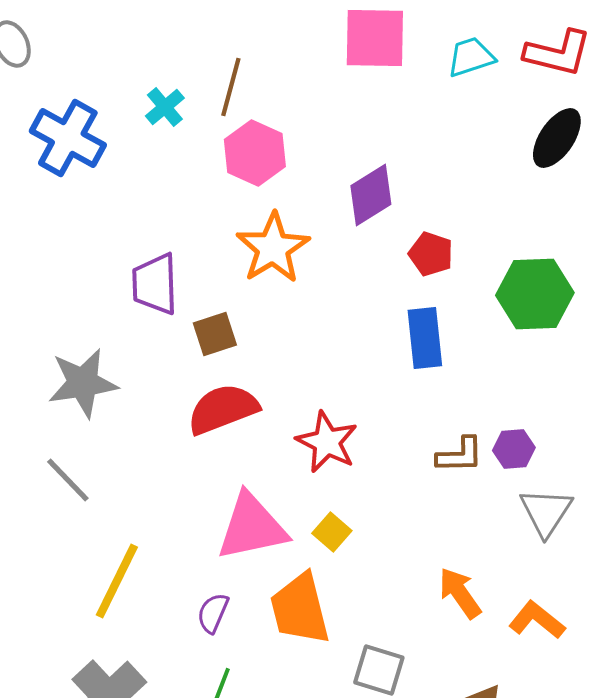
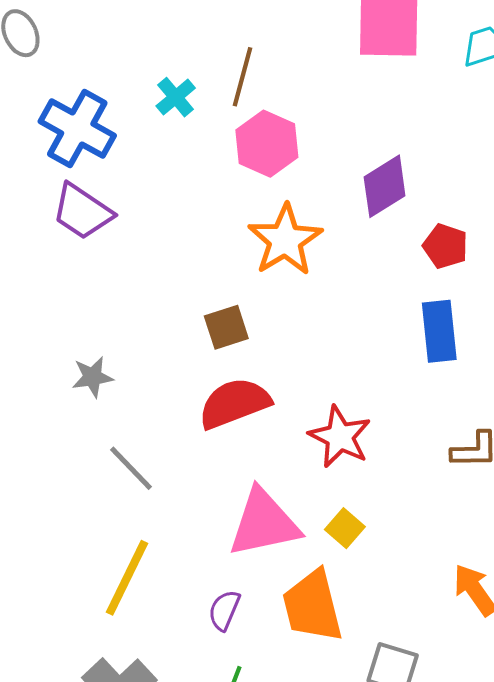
purple trapezoid: (155, 284) -> (82, 212), moved, turned -54
gray star: (83, 383) -> (92, 377), size x0.6
gray line: (68, 480) -> (131, 468), moved

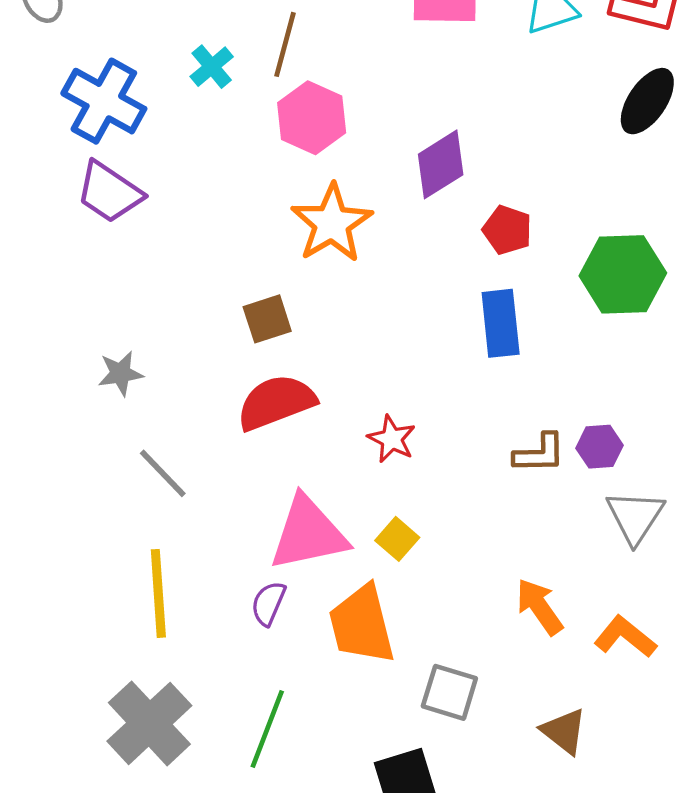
red star: (340, 437) -> (392, 439), size x0.7
yellow line: (127, 578) -> (158, 593), turned -30
purple semicircle: (224, 610) -> (268, 603), moved

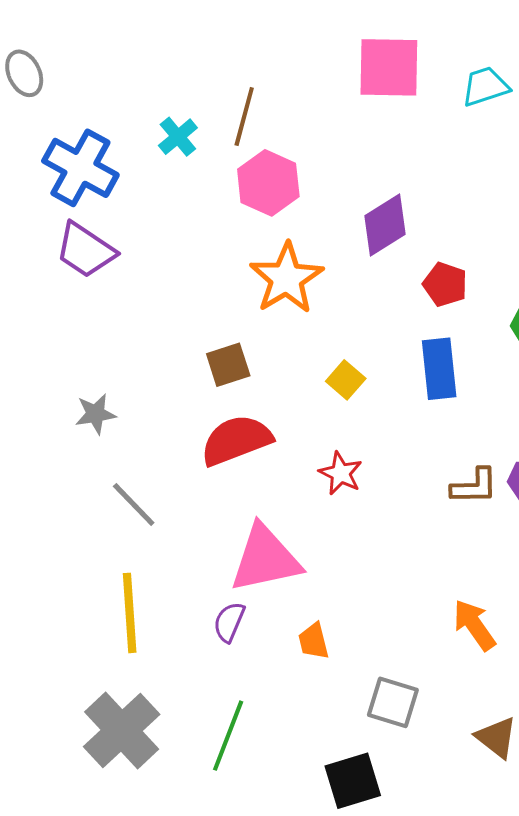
yellow square: (397, 539) -> (346, 380), moved
orange trapezoid: (362, 625) -> (314, 641), size x0.5

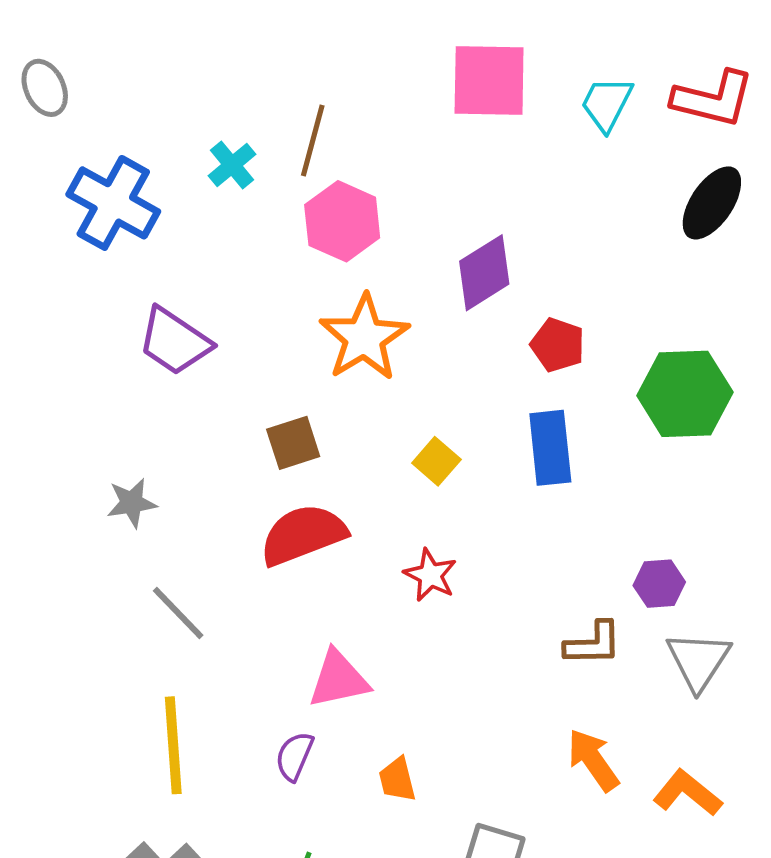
cyan trapezoid: (485, 86) -> (607, 104), turned -45
purple trapezoid: (85, 250) -> (174, 341), moved
brown L-shape: (474, 486) -> (593, 644), moved
pink triangle: (265, 559) -> (339, 679), size x0.7

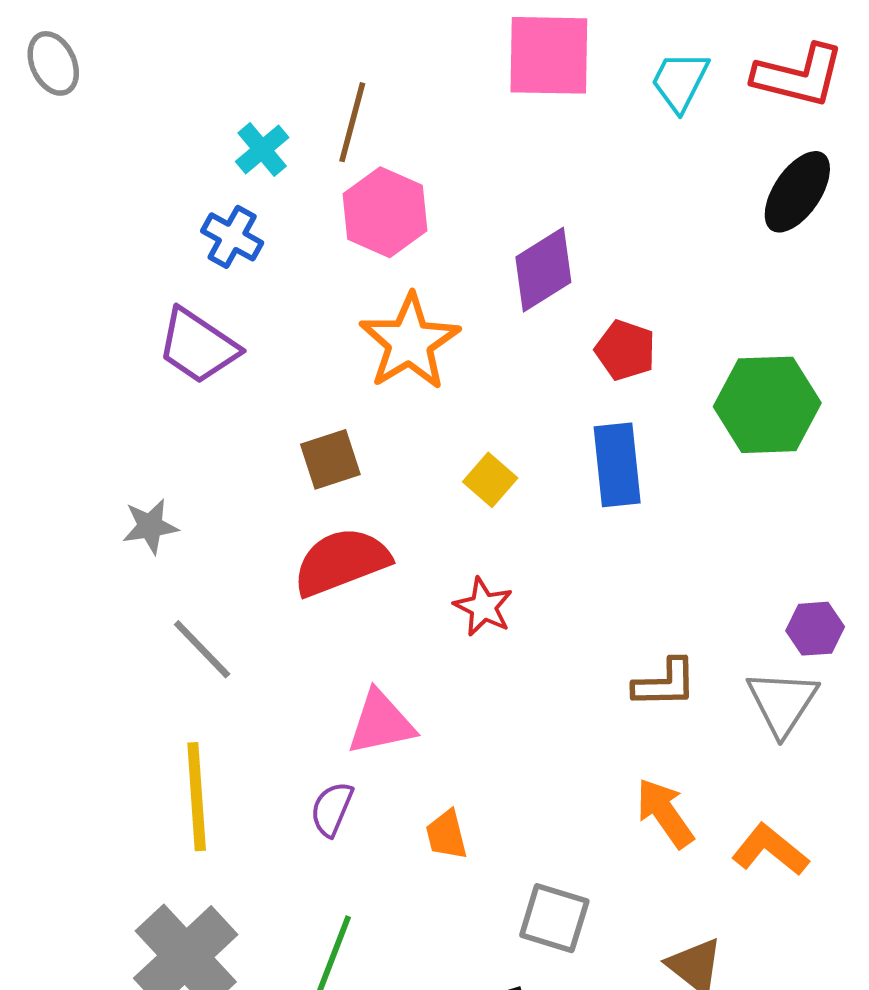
blue cross: (113, 203) -> (232, 237), moved, size x0.6
purple hexagon: (659, 584) -> (815, 629), moved

